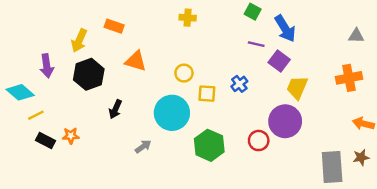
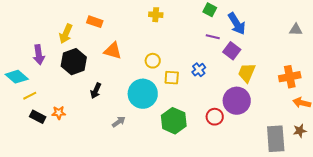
orange cross: (349, 78) -> (290, 77), moved

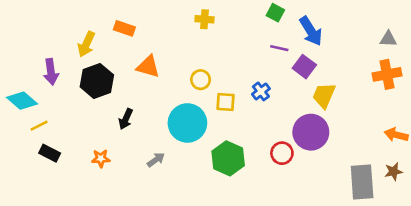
orange cross: (290, 77) -> (387, 74), moved
orange star: (59, 113) -> (101, 158), moved

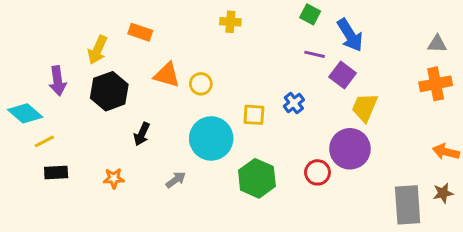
yellow circle: (201, 80) -> (201, 84), moved
black rectangle: (50, 153) -> (56, 172), turned -30

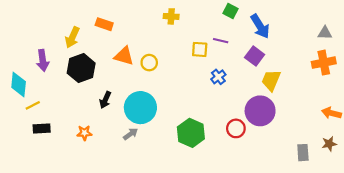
purple line: (315, 54) -> (221, 41), moved
cyan diamond: (25, 113) -> (19, 85), turned 55
yellow square: (254, 115) -> (200, 49), moved
cyan circle: (211, 138) -> (140, 108), moved
gray rectangle: (408, 205) -> (303, 153), size x0.6

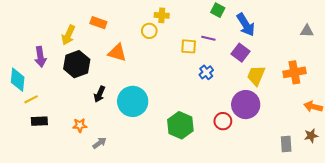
yellow circle: (149, 63) -> (149, 31), moved
orange cross: (324, 63) -> (294, 72), moved
gray arrow: (131, 134) -> (99, 143), moved

